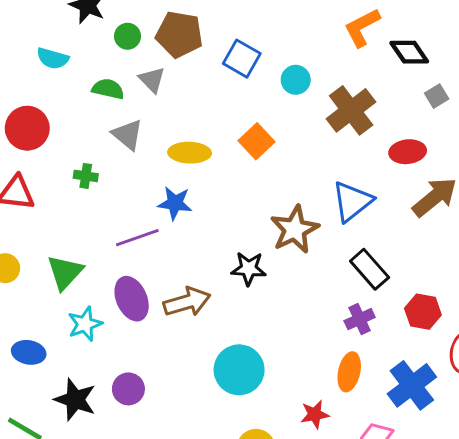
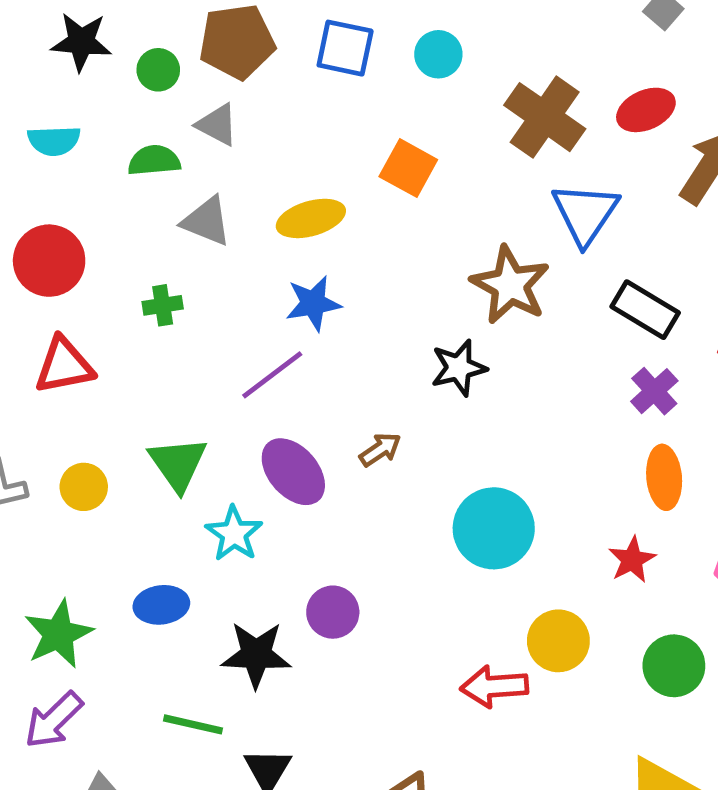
brown cross: (351, 110) -> (545, 117), moved
brown arrow: (187, 302) -> (380, 450), size x0.6

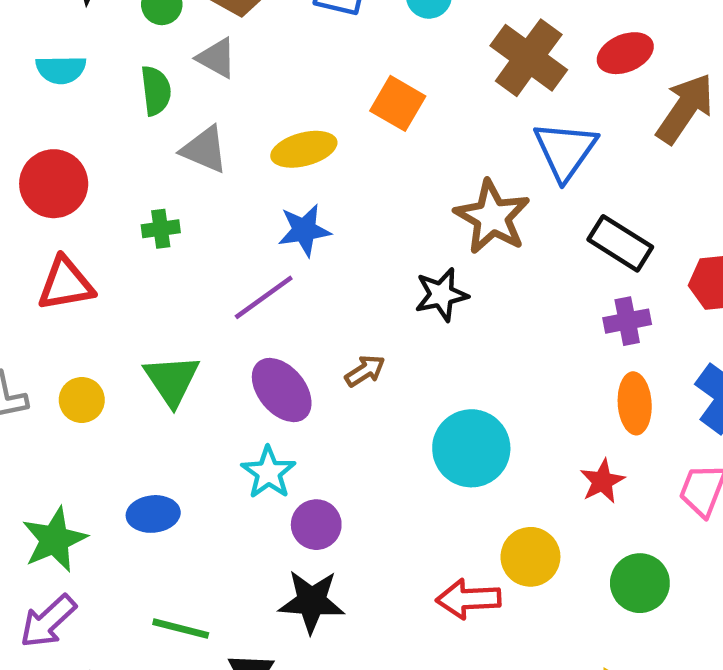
green semicircle: (154, 160) -> (156, 91), turned 87
purple cross: (654, 391) -> (627, 321), turned 30
cyan star: (234, 534) -> (268, 473), moved
black star: (256, 655) -> (312, 601), moved

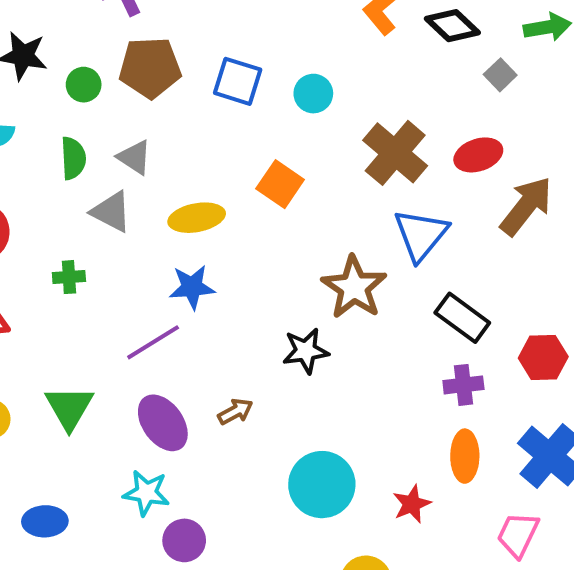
gray triangle: (217, 58) -> (134, 157), moved
cyan star: (268, 473) -> (146, 493), turned -30
red star: (602, 481) -> (412, 504), moved

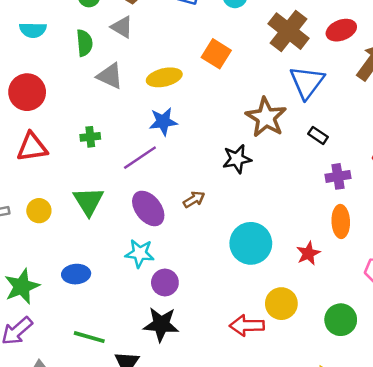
gray triangle: (134, 157) -> (122, 27), moved
green cross: (69, 277) -> (90, 137), moved
black rectangle: (462, 318) -> (318, 135), moved, size x0.6

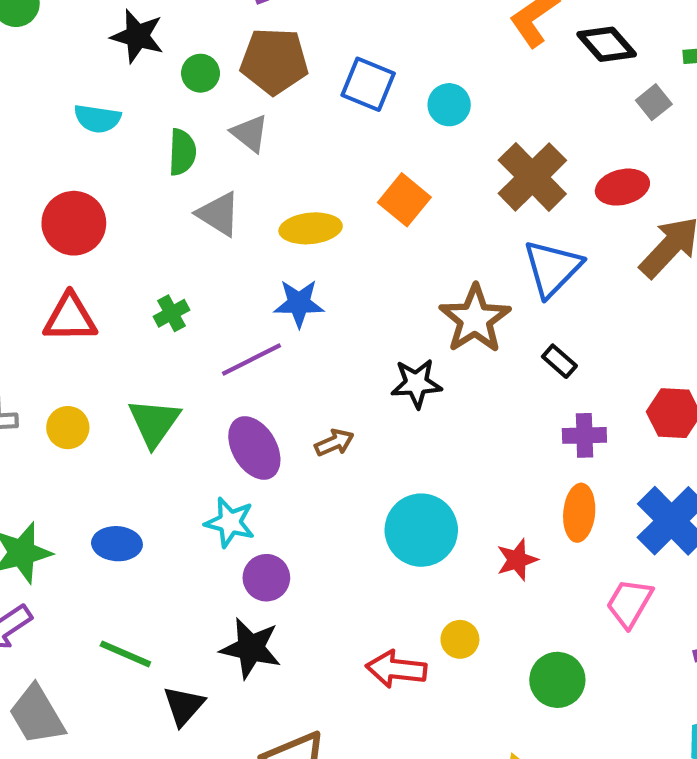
green cross: (90, 137) -> (171, 313), turned -30
yellow circle: (281, 304) -> (460, 639), size x0.7

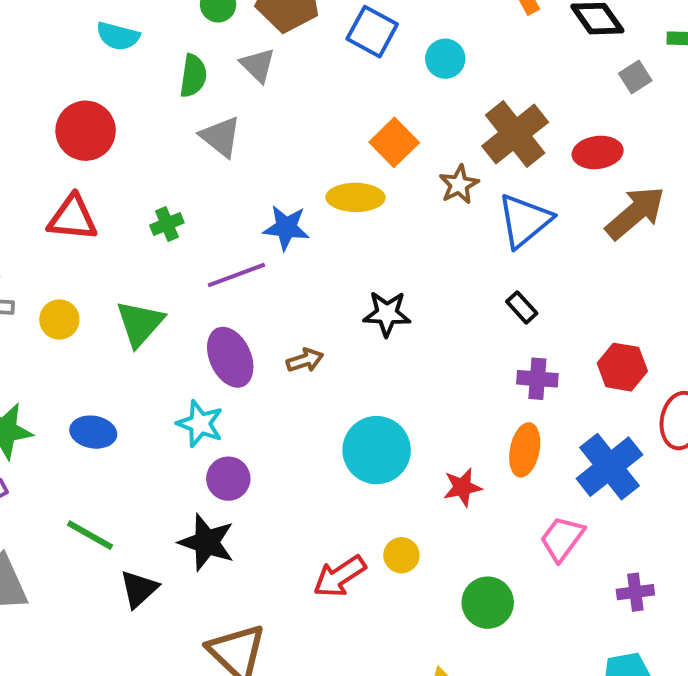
yellow ellipse: (311, 228) -> (356, 197), moved
brown star: (475, 319) -> (459, 184), moved, size x0.6
red arrow: (396, 669) -> (339, 576), turned -46

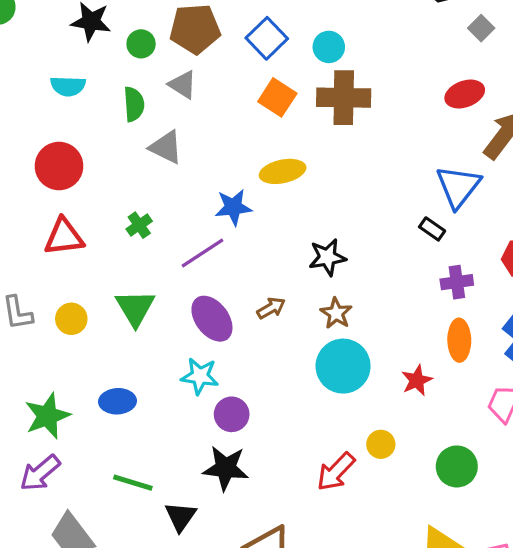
blue square: (372, 32) -> (267, 38), turned 30
brown cross: (515, 134) -> (344, 98), moved, turned -38
orange square: (394, 142) -> (277, 97), moved
brown star: (459, 184) -> (336, 313), moved
blue triangle: (524, 221) -> (458, 187), moved

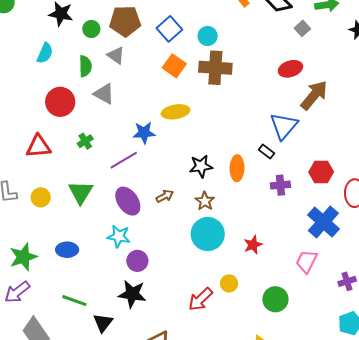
cyan semicircle: (68, 86) -> (45, 53), turned -70
red circle: (59, 166) -> (60, 102), moved
orange ellipse: (459, 340) -> (237, 168), moved

